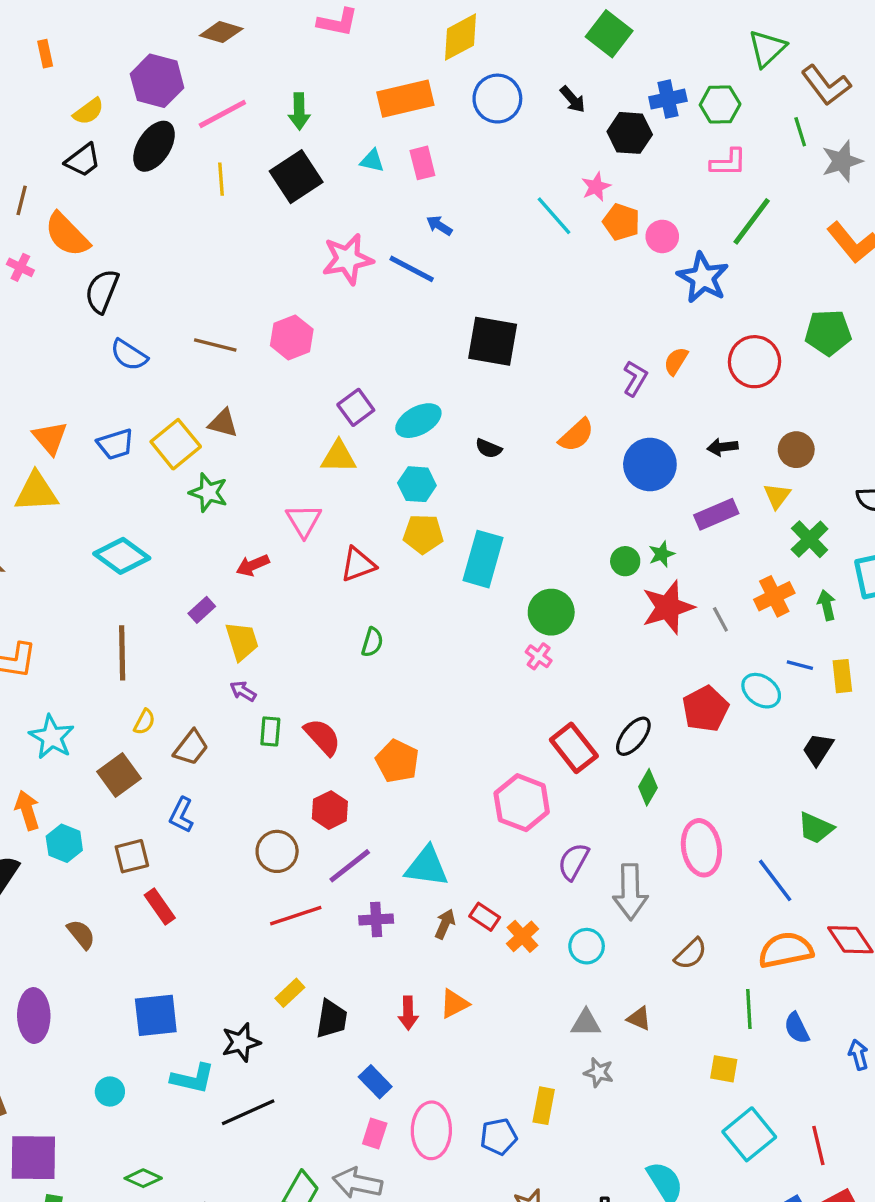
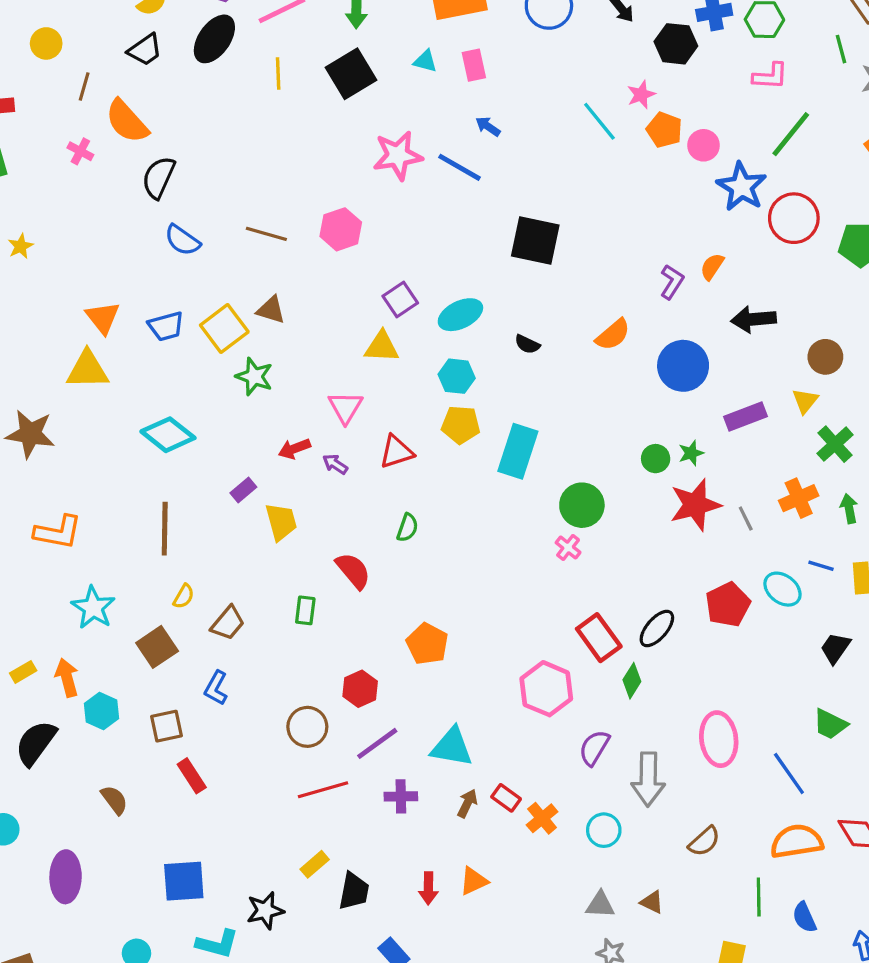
red circle: (754, 362) -> (794, 218), moved
black arrow: (722, 447) -> (753, 319), moved, size x1.5
purple arrow: (243, 691) -> (335, 464), moved
red semicircle: (322, 737) -> (353, 571), moved
green diamond: (648, 787) -> (632, 681), moved

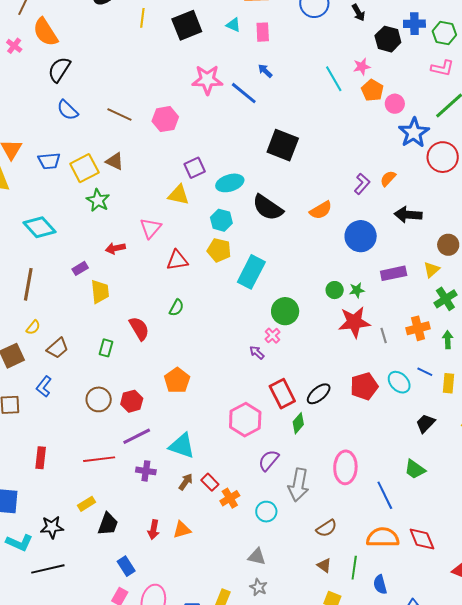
black semicircle: (527, 344) -> (268, 208), size x2.0
purple arrow: (335, 464) -> (257, 353), moved
brown circle: (307, 727) -> (99, 399), moved
red rectangle: (192, 776) -> (41, 458), moved, turned 30
brown triangle: (652, 902) -> (324, 565), moved

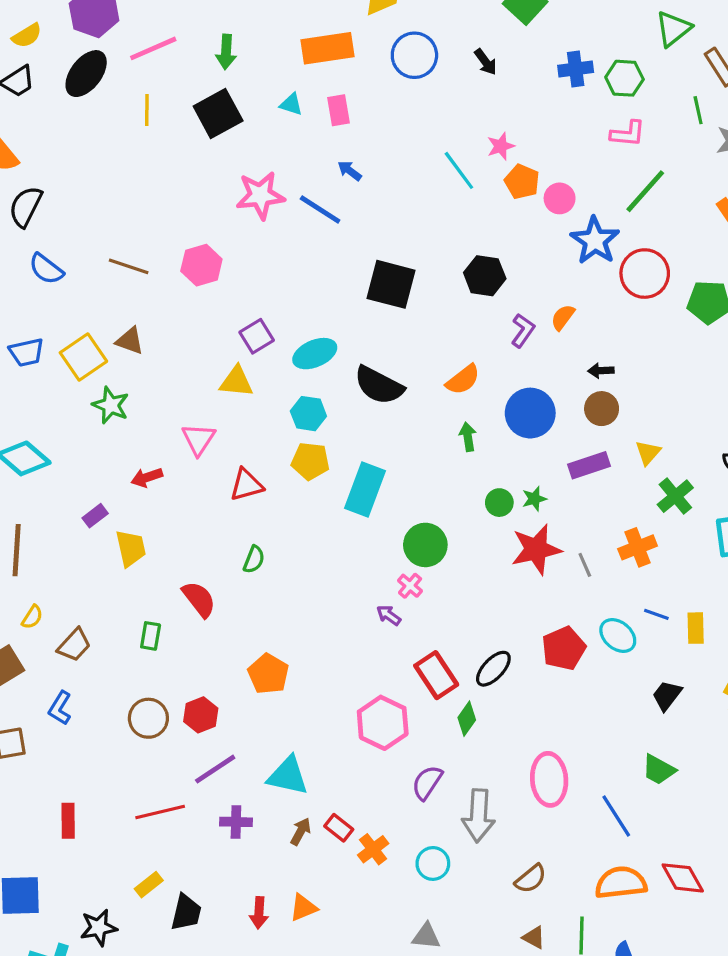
black hexagon: (388, 39) -> (485, 276), moved
black arrow: (408, 215) -> (601, 371), size x0.6
brown circle: (448, 245) -> (602, 409), moved
green arrow: (448, 340) -> (468, 437), moved

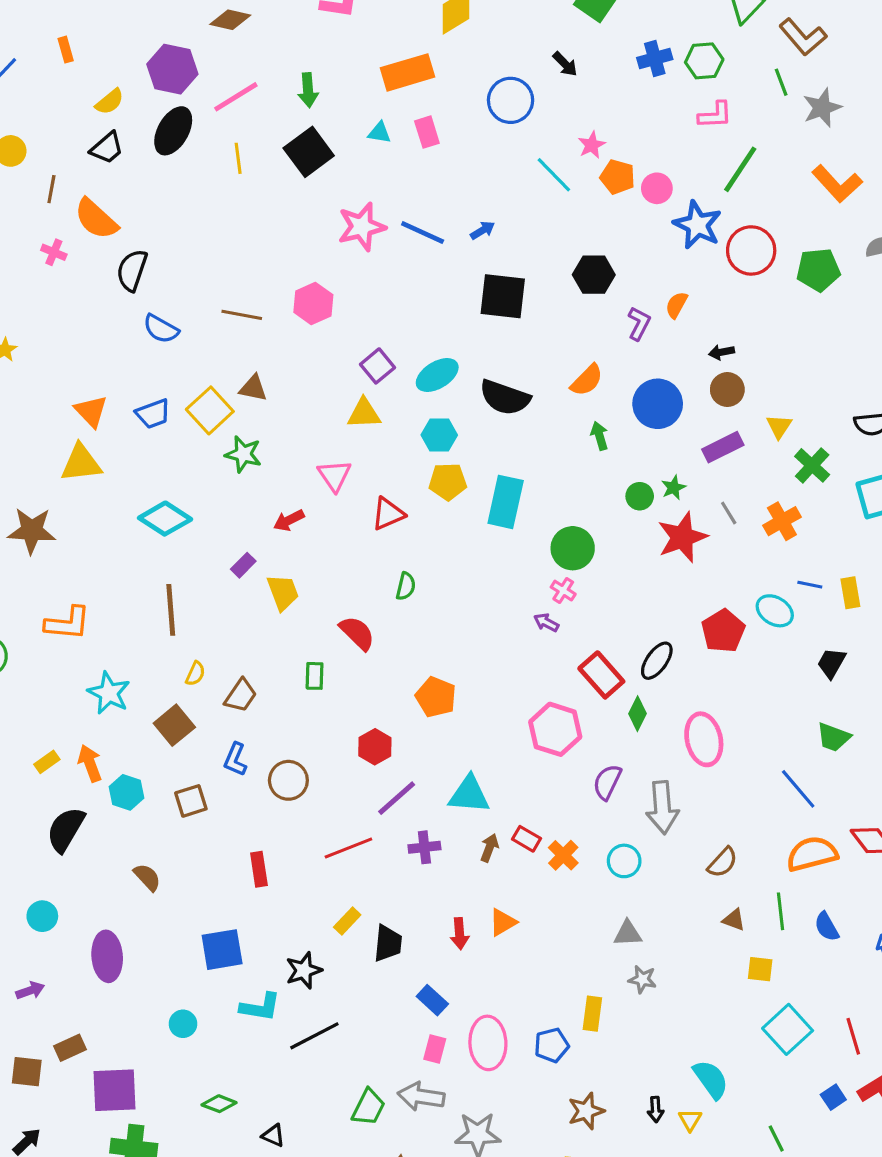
blue circle: (414, 55) -> (511, 100), moved
blue arrow: (350, 171) -> (483, 230), moved, turned 120
gray line: (585, 565) -> (729, 513), moved
brown circle: (148, 718) -> (288, 780), moved
pink ellipse: (549, 779) -> (704, 739), moved

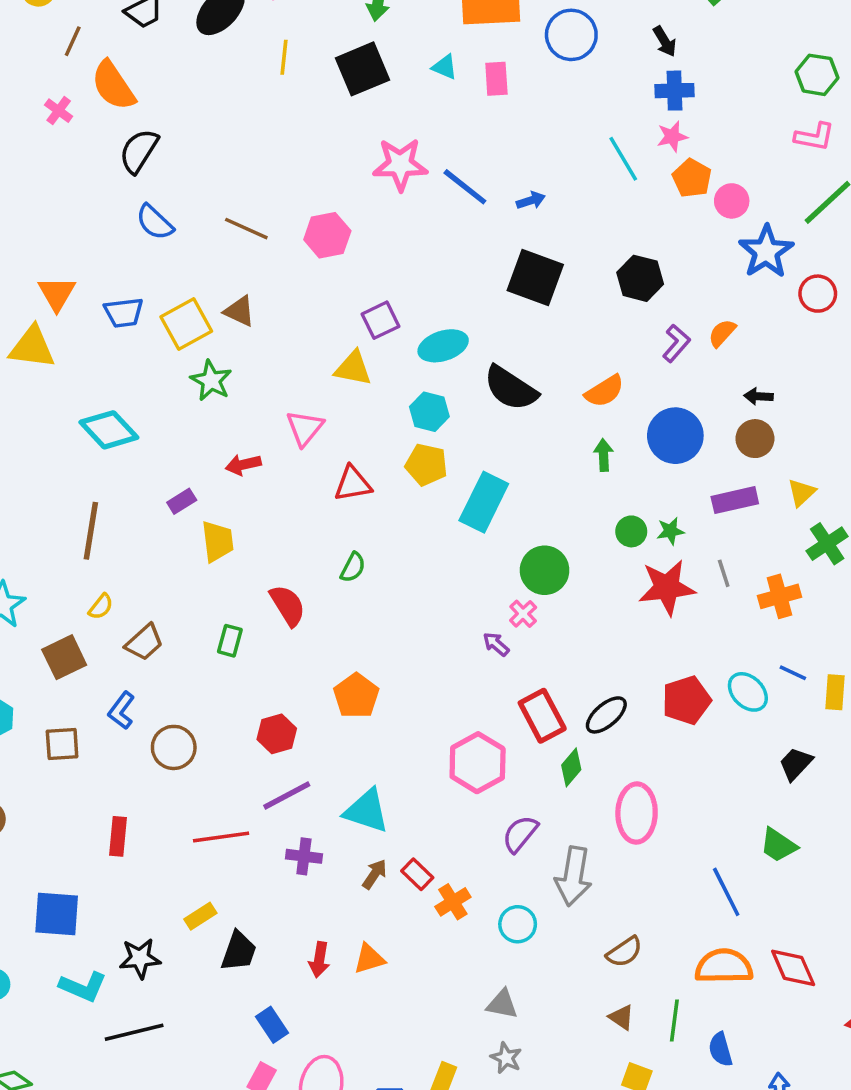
blue cross: (655, 59) -> (674, 91), moved
blue circle: (511, 100) -> (571, 35), moved
red circle: (751, 250) -> (818, 294), size x0.7

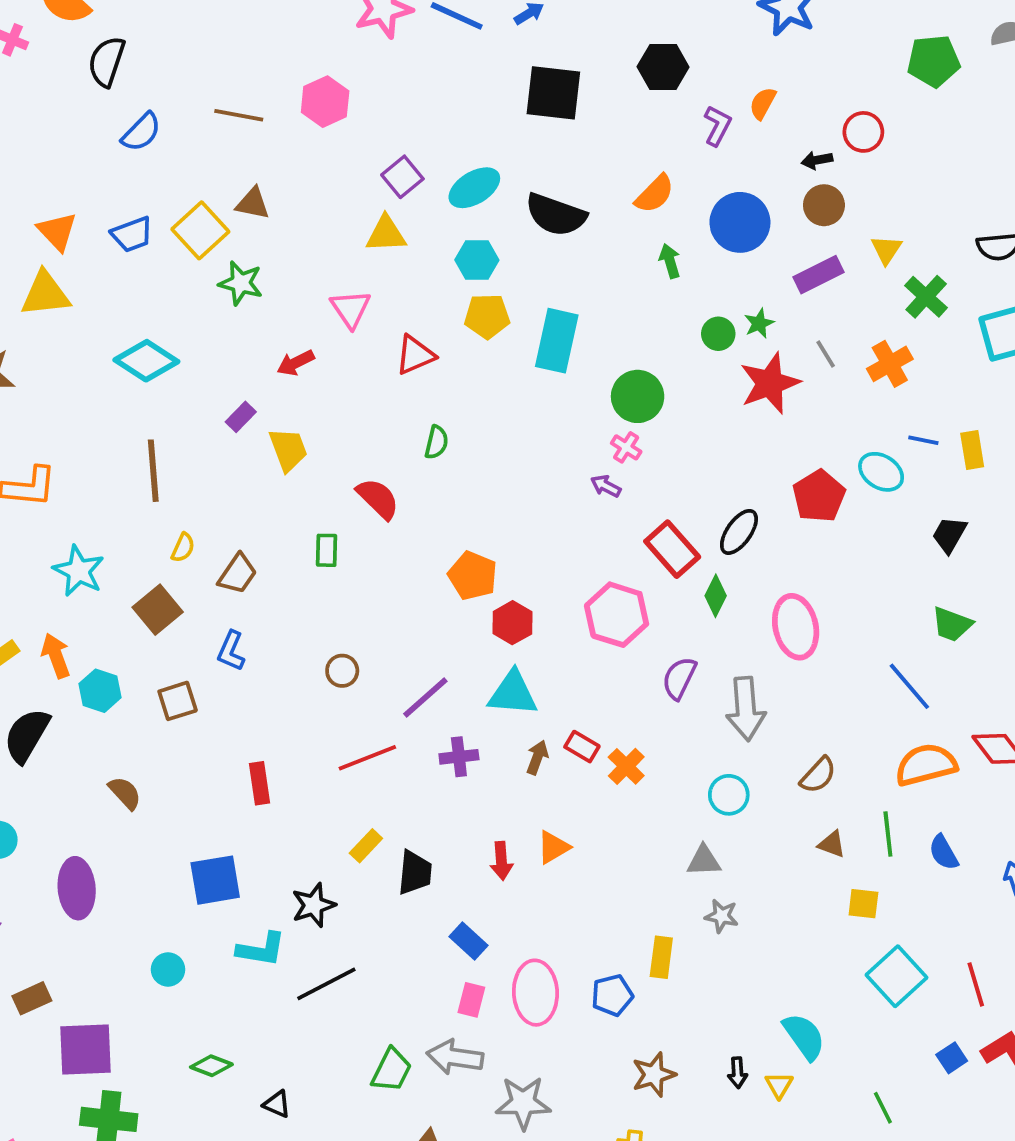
blue semicircle: (155, 222) -> (141, 132), turned -75
red circle: (818, 294) -> (863, 132), moved
red hexagon: (277, 734) -> (512, 623), moved
brown circle: (174, 747) -> (342, 671), moved, size x0.7
cyan circle: (518, 924) -> (729, 795), moved

